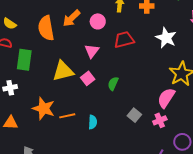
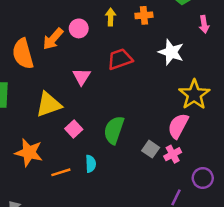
pink circle: (98, 21) -> (79, 28), moved
pink square: (88, 78) -> (74, 129), moved
green semicircle: (113, 84) -> (114, 130), moved, size x1.6
gray square: (134, 115) -> (151, 149), moved
orange line: (67, 116) -> (61, 172), moved

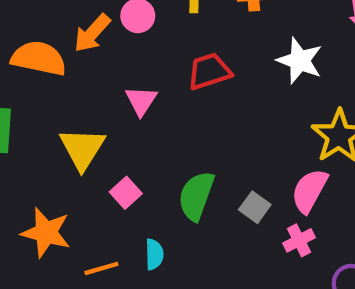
orange semicircle: (23, 54) -> (39, 58), turned 116
yellow triangle: (49, 104) -> (82, 149), turned -40
gray square: (151, 149) -> (255, 207), moved

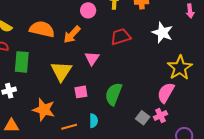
orange arrow: (92, 33) -> (72, 35), moved
pink triangle: (141, 101) -> (92, 58), moved
pink square: (126, 193) -> (81, 92), turned 32
gray square: (255, 207) -> (143, 118), moved

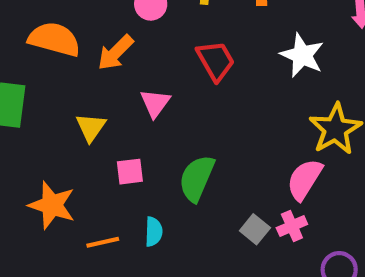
red trapezoid: (121, 37) -> (216, 61), turned 75
yellow triangle: (61, 71) -> (91, 127), size x0.7

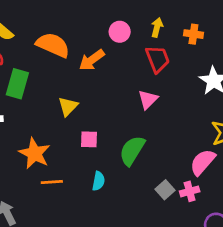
red trapezoid: (216, 61) -> (158, 59), moved
pink triangle: (155, 103) -> (148, 99), moved
orange line: (103, 242) -> (52, 182), moved

